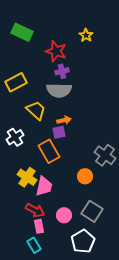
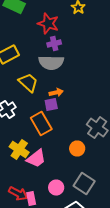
pink trapezoid: (44, 186) -> (36, 158), turned 40
red arrow: (35, 210) -> (18, 194), moved

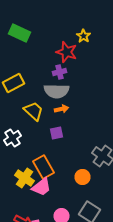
red star: (48, 24) -> (66, 52), moved
orange arrow: (56, 92) -> (62, 109), moved
orange rectangle: (41, 124) -> (44, 167), moved

